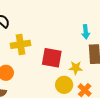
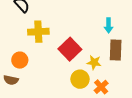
red square: (52, 58) -> (70, 49), turned 30

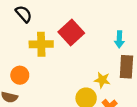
red square: (70, 49) -> (71, 33), moved

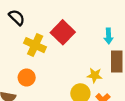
yellow cross: (41, 44) -> (35, 45), turned 30
orange circle: (20, 75) -> (27, 78), moved

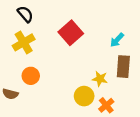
cyan arrow: (109, 36) -> (117, 40), turned 40
yellow cross: (35, 45) -> (24, 42), moved, turned 30

